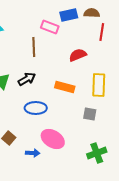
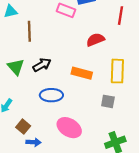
brown line: (34, 47) -> (29, 31), moved
blue arrow: (33, 153) -> (34, 142), moved

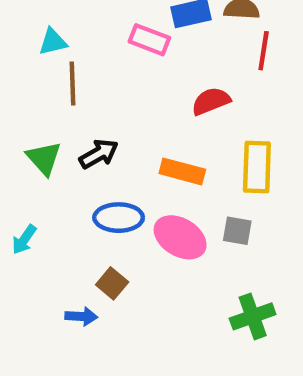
cyan triangle: (11, 11) -> (53, 42), moved
brown square: (23, 127) -> (112, 283), moved
pink ellipse: (69, 128) -> (180, 237), moved

